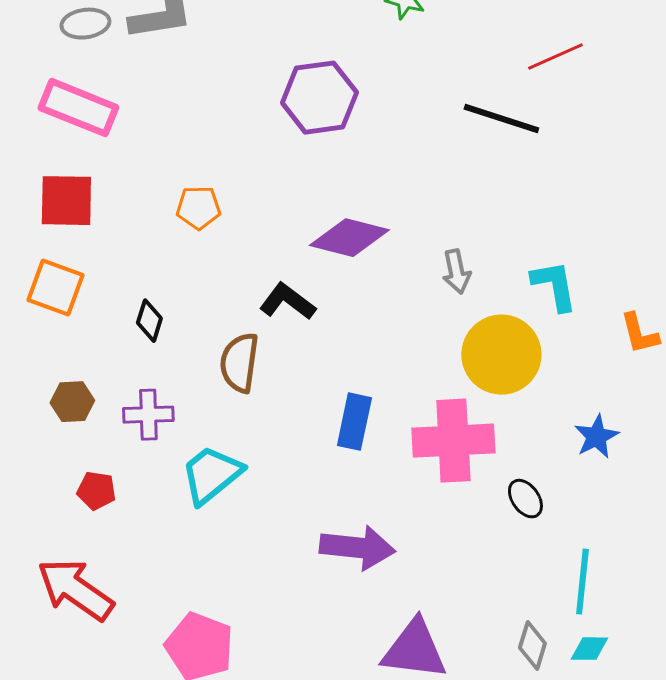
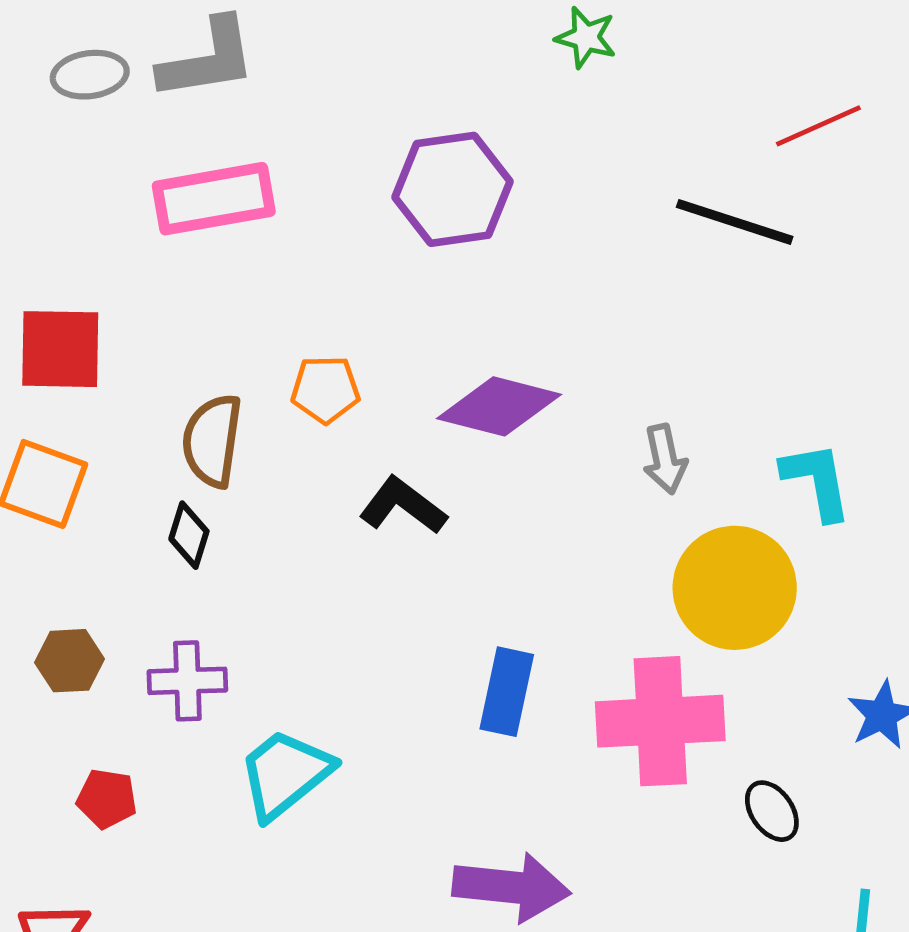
pink rectangle: (78, 108) -> (214, 199), moved, turned -32
orange pentagon: (198, 208) -> (325, 389), moved
brown semicircle: (239, 363) -> (212, 441), moved

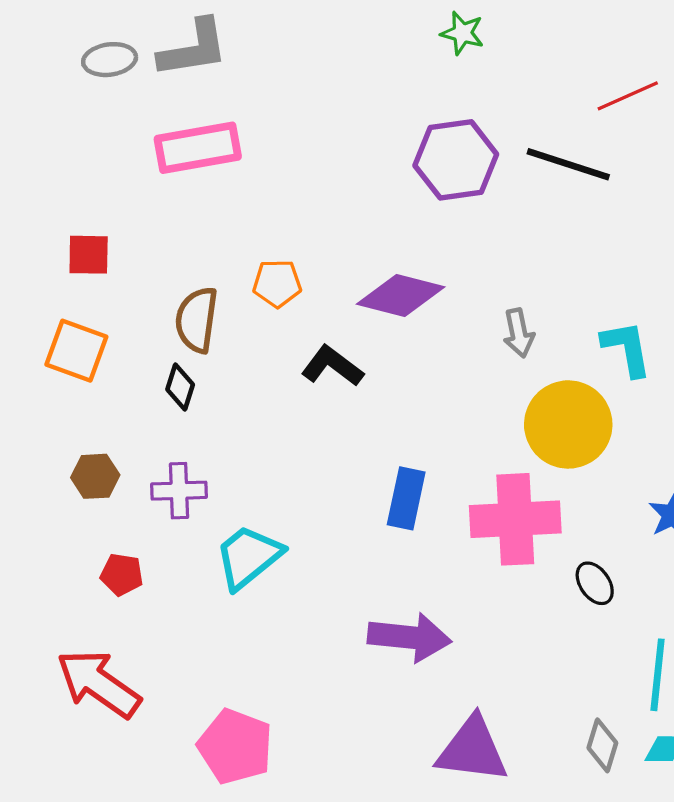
purple hexagon: (452, 189) -> (456, 160), moved
red square: (60, 349) -> (89, 255), size x0.7

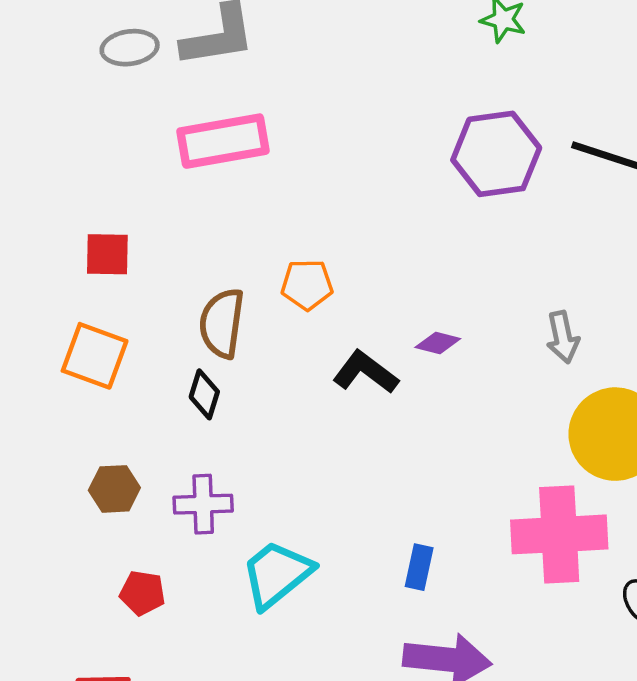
purple diamond: (401, 295) -> (438, 343), moved, size x0.5
blue rectangle: (406, 498) -> (419, 567), moved, size x0.7

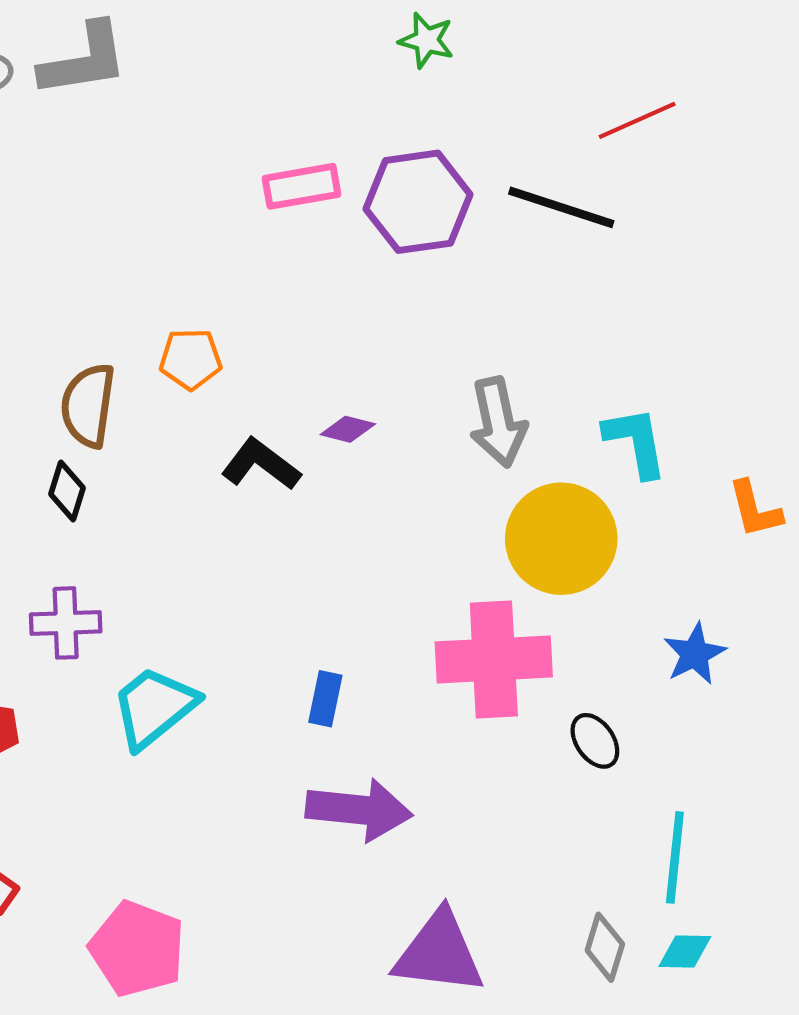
pink rectangle: (223, 141) -> (302, 186), moved, size x0.7
gray arrow: (563, 337) -> (498, 422), size x1.4

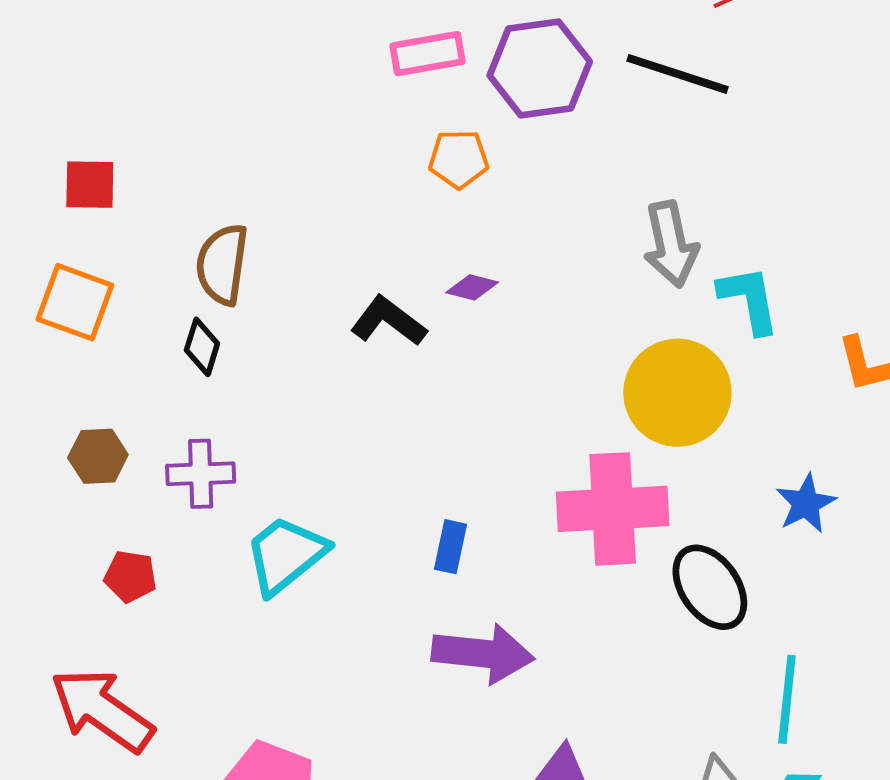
orange pentagon: (191, 359) -> (459, 159), moved
gray arrow: (498, 422) -> (671, 244), moved
black ellipse: (595, 741) -> (710, 587), size x1.6

